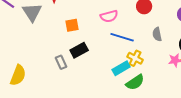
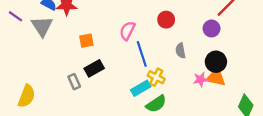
pink semicircle: (109, 16) -> (127, 31), turned 132
blue line: (122, 37) -> (142, 54), turned 55

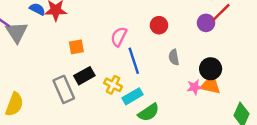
gray triangle: (42, 26) -> (17, 32), moved
purple circle: (212, 28) -> (206, 23), moved
yellow cross: (156, 77) -> (113, 85), moved
gray rectangle: (74, 82) -> (64, 89), size x1.6

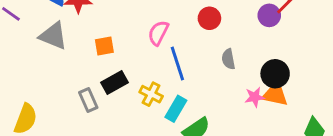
gray triangle: (17, 32) -> (53, 36), moved, turned -35
gray rectangle: (64, 89) -> (88, 100), size x0.7
cyan rectangle: (133, 96) -> (176, 109), turned -30

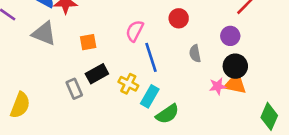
purple circle: (269, 15) -> (230, 36), moved

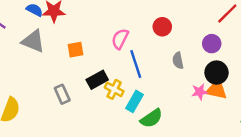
black rectangle: (97, 74) -> (97, 80), moved

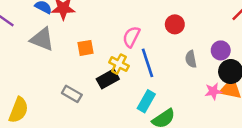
purple circle: (212, 44) -> (221, 50), moved
yellow cross: (114, 89) -> (119, 64), moved
gray rectangle: (62, 94) -> (72, 94), turned -36

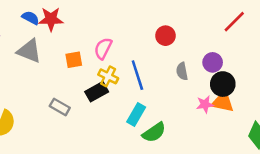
pink semicircle: (131, 37) -> (103, 48), moved

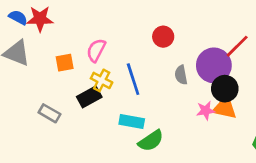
red line: (234, 22) -> (237, 46), moved
purple circle: (213, 62) -> (214, 65), size x1.6
cyan rectangle: (136, 115) -> (132, 122), turned 70

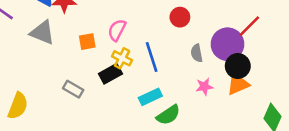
orange triangle: (225, 108) -> (238, 84), turned -35
pink star: (206, 111) -> (204, 87), moved
cyan rectangle: (132, 122) -> (150, 97), turned -35

